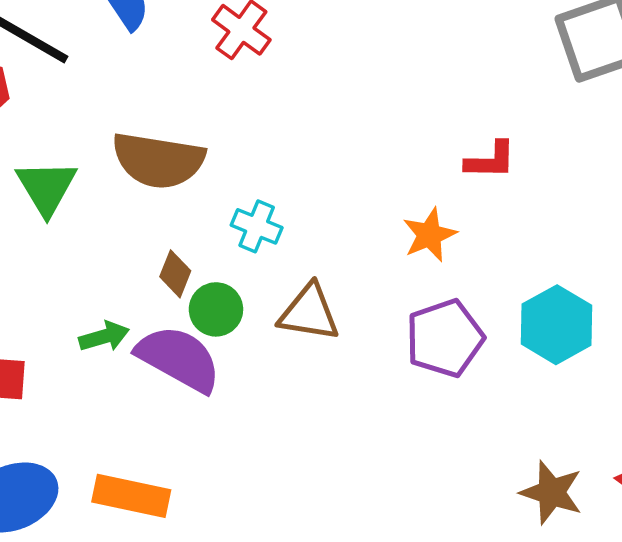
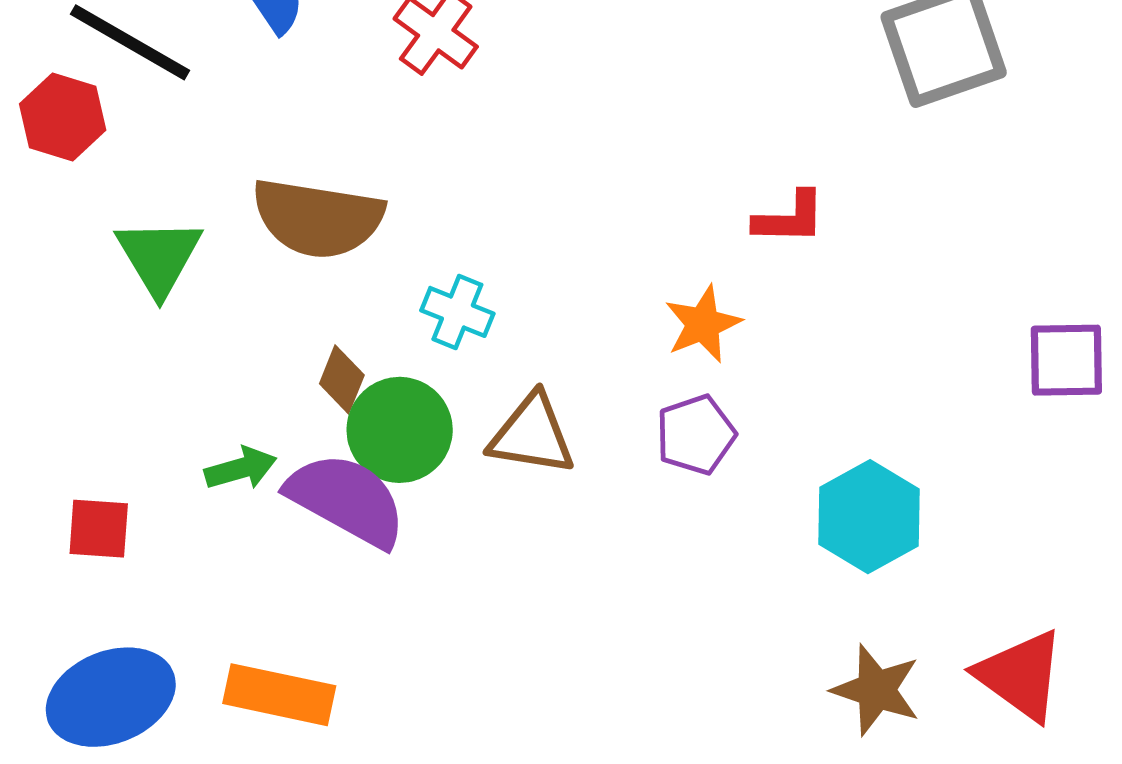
green circle: (216, 309) -> (400, 430), size x1.4
cyan hexagon: (557, 325) -> (869, 517), moved
purple pentagon: (445, 338) -> (696, 435), moved, size x0.7

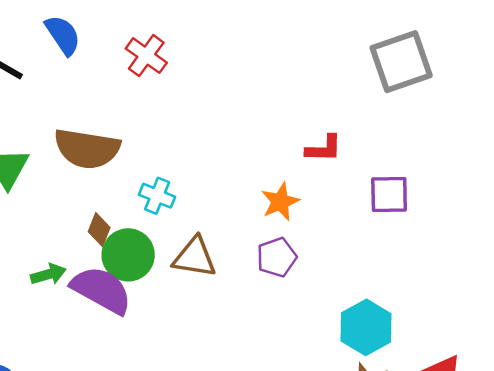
purple square: (1066, 360) -> (389, 195), moved
cyan hexagon: (869, 517) -> (366, 327), moved

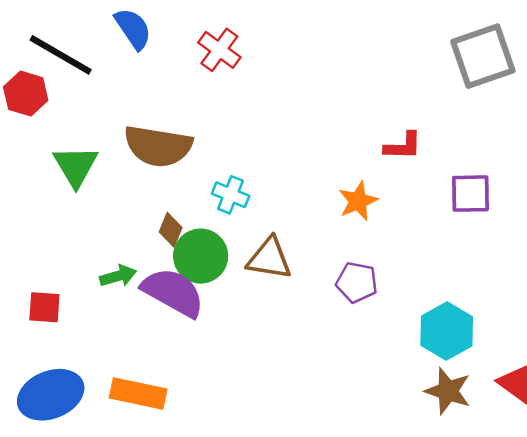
purple pentagon: (277, 257) -> (357, 282), moved, turned 30

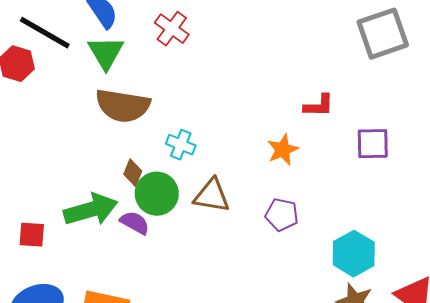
green triangle: (76, 166) -> (106, 53), moved
green arrow: (118, 276) -> (91, 210), size x1.8
purple semicircle: (173, 292) -> (135, 223), size x0.6

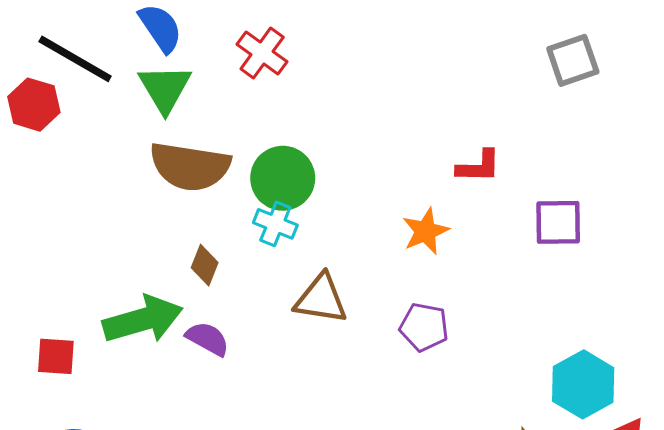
gray square: (383, 34) -> (573, 60), size x0.7
green circle: (157, 194) -> (283, 178), moved
cyan hexagon: (354, 254) -> (583, 384), moved

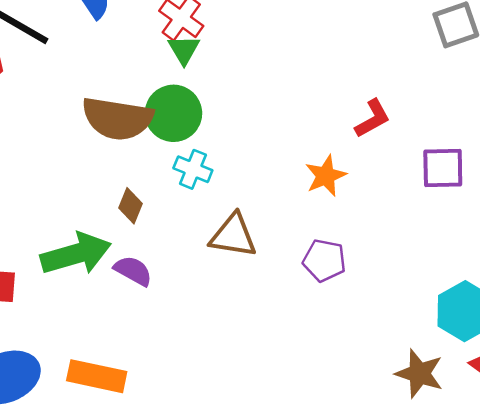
green triangle: (165, 88) -> (184, 50), moved, size x0.7
red L-shape: (479, 166) -> (373, 119), turned -30
green circle: (283, 178) -> (173, 113), moved

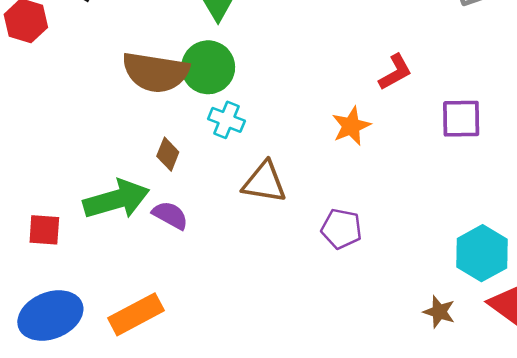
purple pentagon: (324, 260) -> (341, 229), moved
brown star: (419, 374) -> (439, 312), size x0.7
orange rectangle: (97, 376) -> (136, 314), turned -40

